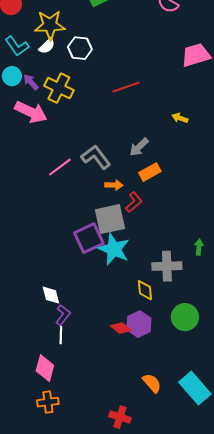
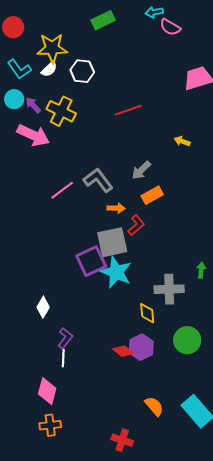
white diamond: (51, 295) -> (43, 307), moved, turned 45

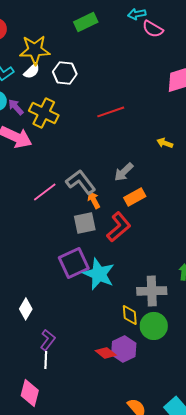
orange arrow: (116, 208) -> (94, 200), moved, turned -120
red L-shape: (136, 225) -> (119, 227), size x1.4
gray square: (112, 242) -> (85, 223), moved, size x0.7
green circle: (187, 340) -> (154, 326), moved

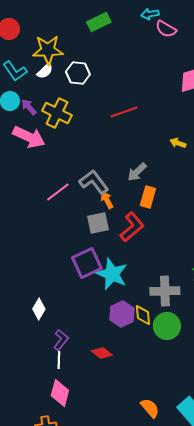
orange rectangle: (135, 197) -> (148, 197), turned -45
purple hexagon: (124, 349) -> (122, 314), moved
red diamond: (106, 353) -> (102, 353), moved
pink diamond: (30, 393) -> (60, 393), moved

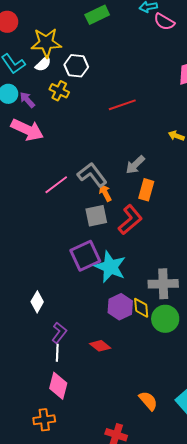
yellow cross: (57, 113) -> (59, 91), moved, size x0.7

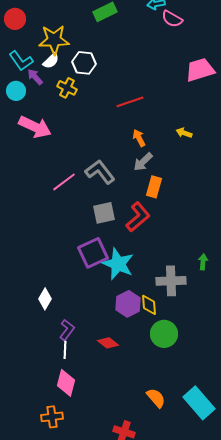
purple arrow: (27, 100) -> (35, 77), moved
orange arrow: (105, 193) -> (139, 138), moved
green circle: (165, 319) -> (164, 334), moved

